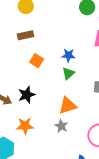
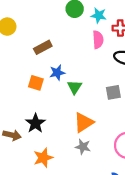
brown rectangle: (25, 35) -> (43, 47), moved
blue star: (68, 55) -> (57, 73), moved

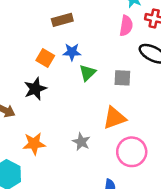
gray square: (113, 92) -> (122, 78), moved
orange triangle: (84, 122) -> (114, 118), moved
black star: (35, 123) -> (35, 89), moved

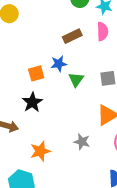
brown rectangle: (62, 20) -> (72, 36), moved
orange square: (45, 58) -> (36, 73), turned -35

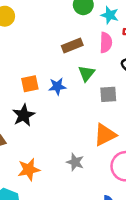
blue star: (59, 64) -> (57, 86), moved
green triangle: (76, 80) -> (87, 73), moved

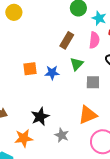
brown rectangle: (72, 45) -> (67, 40), turned -42
black star: (24, 115) -> (40, 117), moved

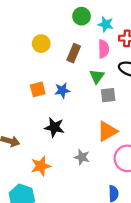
yellow circle: (14, 12) -> (41, 44), moved
green triangle: (77, 64) -> (97, 76), moved
black star: (40, 117) -> (54, 127), moved, turned -30

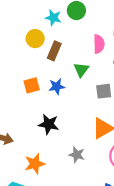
cyan star: (106, 24) -> (53, 18), moved
brown rectangle: (74, 53) -> (54, 51), moved
green triangle: (97, 76) -> (81, 70), moved

